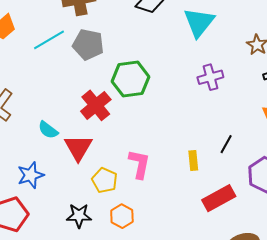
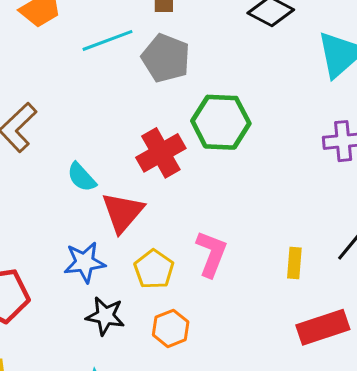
blue star: (31, 175) -> (85, 262), moved

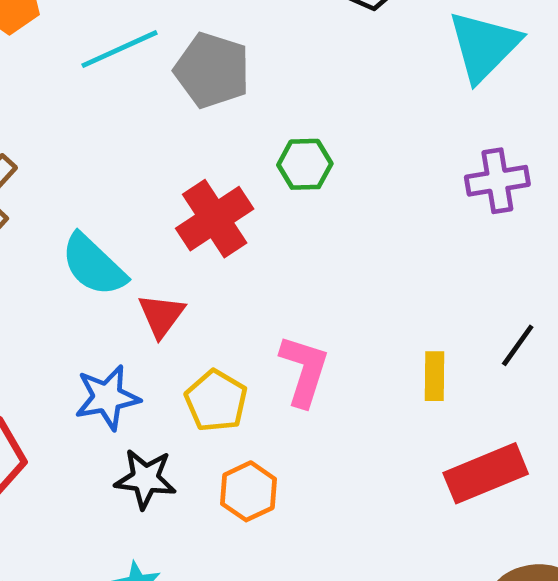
green hexagon: (221, 122) -> (305, 164), size x0.6
cyan semicircle: (82, 177) -> (94, 265), size x1.4
red triangle: (123, 212) -> (161, 315), size x0.7

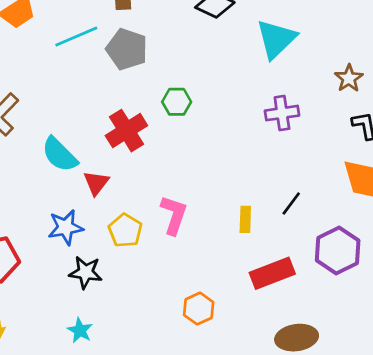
orange hexagon: (249, 491) -> (199, 309), moved

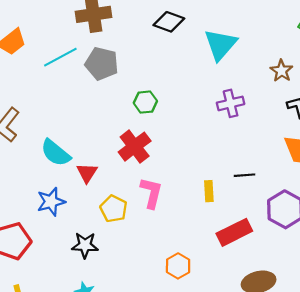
red cross: (126, 131) -> (135, 147), moved
black line: (291, 204) -> (244, 175), turned 54
blue star: (66, 227) -> (51, 202), moved

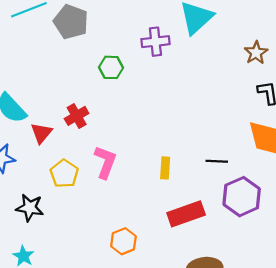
purple cross: (231, 103) -> (155, 42), moved
red cross: (135, 147) -> (77, 116), moved, size x0.7
black line: (244, 175) -> (217, 161), moved

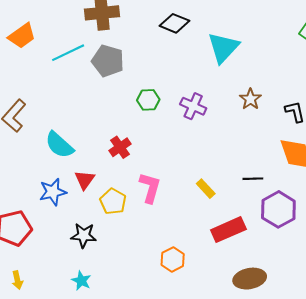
purple cross: (155, 42) -> (193, 106), moved, turned 35
brown star: (256, 53) -> (250, 99), moved
red triangle: (41, 133) -> (85, 180), moved
yellow rectangle: (165, 168) -> (206, 189), turned -42

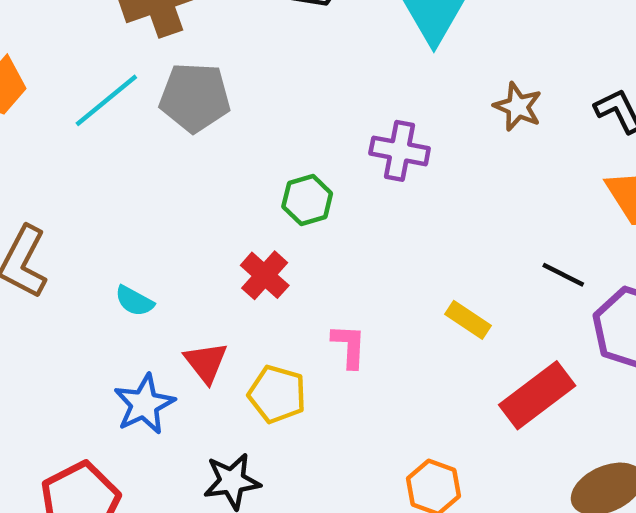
green hexagon: (148, 100) -> (307, 200), moved
cyan semicircle: (59, 145) -> (134, 301), size x0.6
black line: (253, 179) -> (563, 275), turned 42
pink L-shape: (150, 188) -> (349, 346), size x0.7

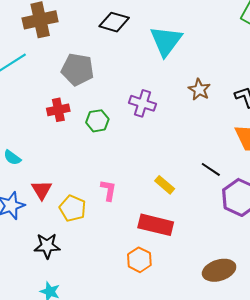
gray pentagon: (195, 97) -> (78, 69), moved
red cross: (265, 275) -> (58, 110), moved, turned 30
red rectangle: (537, 395) -> (156, 225), moved, turned 44

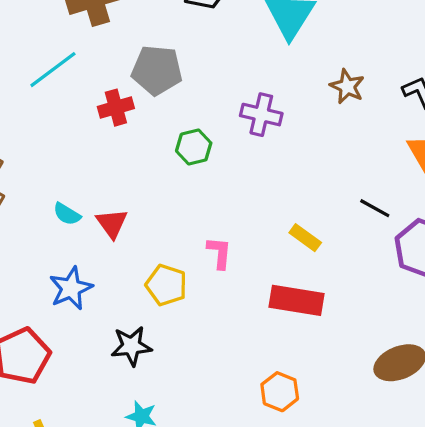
red cross: (58, 110) -> (116, 108), moved
red triangle: (42, 190) -> (112, 223), moved
orange hexagon: (139, 260) -> (280, 392), moved

